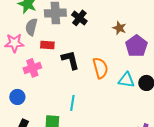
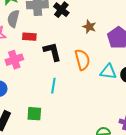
brown star: (119, 28) -> (89, 27), moved
cyan line: (72, 103) -> (53, 86), moved

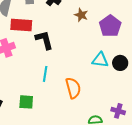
red rectangle: (29, 37) -> (21, 25), size x1.5
orange semicircle: (82, 60) -> (73, 88), moved

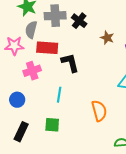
cyan line: (45, 74) -> (59, 95), moved

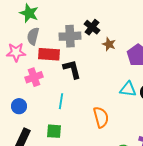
gray cross: (55, 16) -> (70, 36), moved
black cross: (79, 21) -> (92, 27), moved

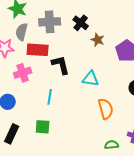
gray cross: (70, 36) -> (50, 22), moved
cyan triangle: (128, 89) -> (91, 79), moved
orange semicircle: (101, 117) -> (106, 109), moved

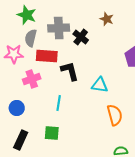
black cross: (81, 23) -> (81, 37), moved
brown star: (98, 40) -> (107, 19), moved

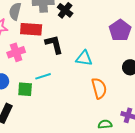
cyan line: (59, 103) -> (43, 76), turned 63
green square: (52, 133) -> (25, 89), moved

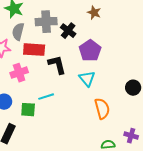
purple pentagon: (120, 30) -> (90, 51), moved
cyan triangle: (84, 58) -> (87, 79), turned 42

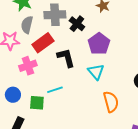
red rectangle: (34, 50) -> (43, 43), turned -40

